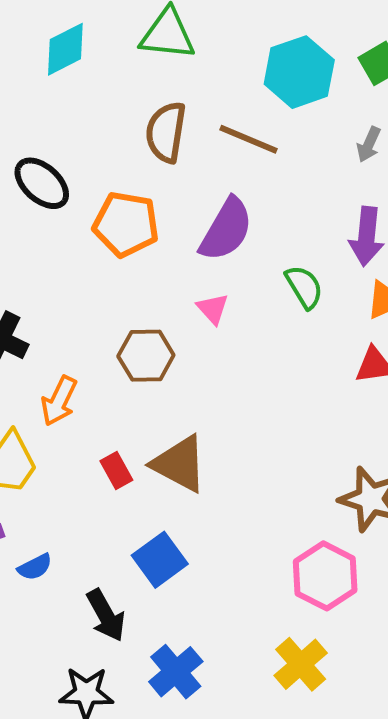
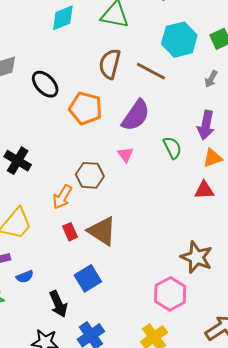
orange arrow: (59, 401) -> (62, 197), moved

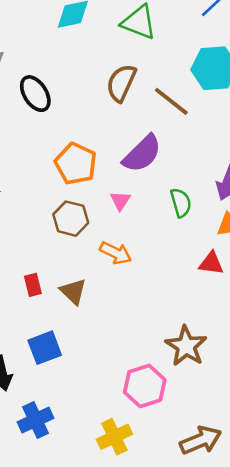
orange pentagon: (86, 108) -> (76, 164), moved
orange arrow: (62, 197) -> (116, 253), moved, turned -105
brown triangle: (102, 231) -> (73, 291), size x0.7

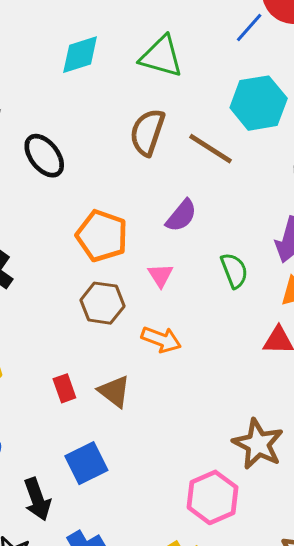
purple semicircle: (142, 154) -> (181, 216), size x0.7

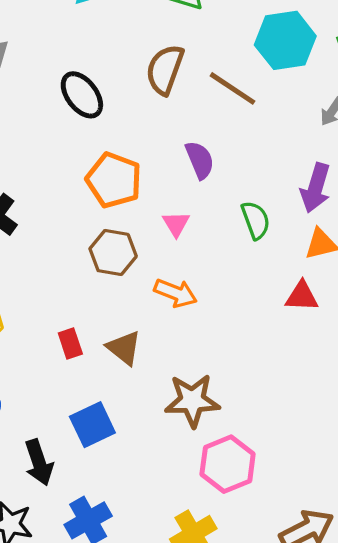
black ellipse: (44, 156) -> (82, 95), moved
purple semicircle: (181, 216) -> (200, 160), turned -63
brown star: (258, 444) -> (192, 401), moved, turned -30

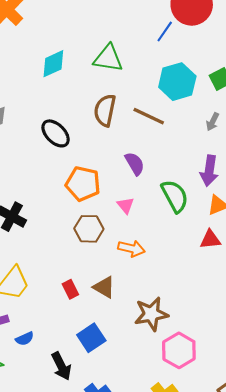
green semicircle: (256, 220) -> (175, 196), size x1.4

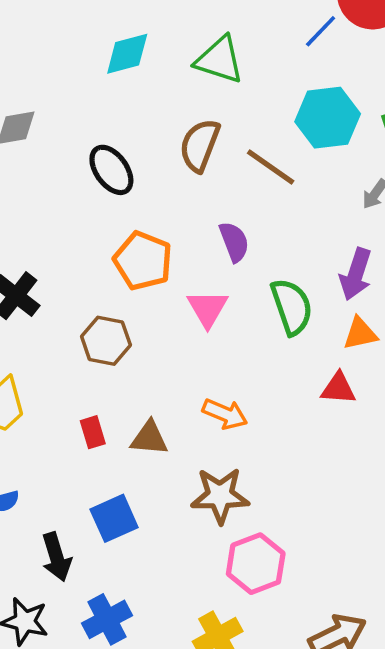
pink triangle: (126, 205) -> (208, 309), size x1.4
brown hexagon: (89, 229) -> (106, 341), moved
orange arrow: (131, 248) -> (225, 414), moved
brown triangle: (104, 287) -> (149, 438), turned -35

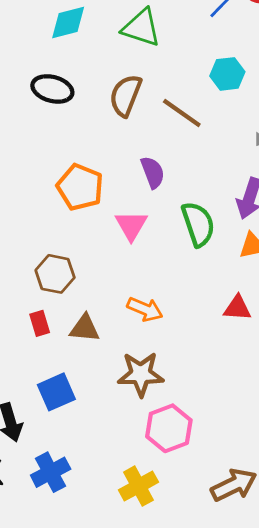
cyan hexagon: (328, 118) -> (227, 74), size x0.7
black ellipse: (111, 170) -> (52, 89), moved, turned -39
brown hexagon: (106, 341) -> (55, 274), moved
red triangle: (338, 388) -> (237, 308), moved

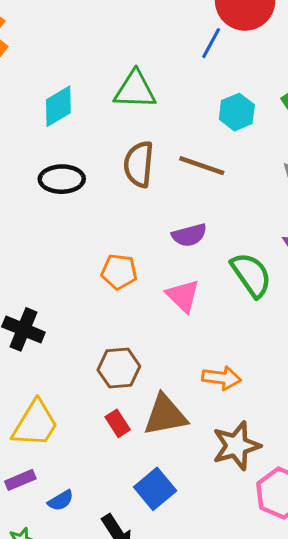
purple semicircle: (153, 172) -> (189, 235), turned 112
orange pentagon: (80, 187) -> (119, 272), size x0.7
brown triangle: (85, 328) -> (165, 415), size x1.4

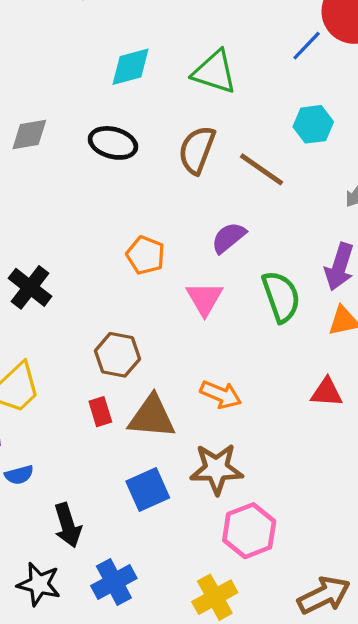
purple semicircle: (189, 235) -> (229, 238), turned 140
blue square: (155, 489) -> (148, 490), moved

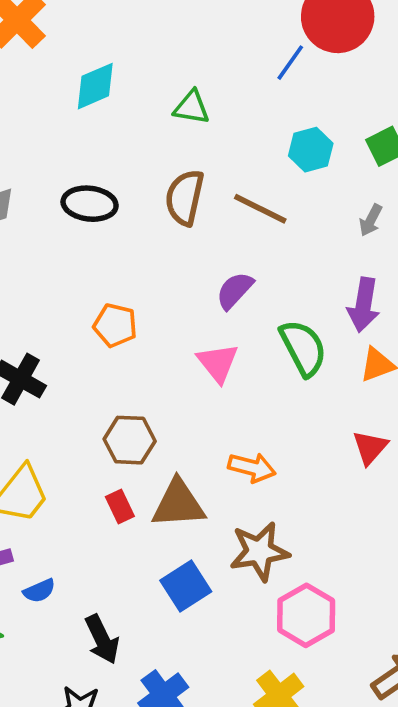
cyan diamond: (130, 67) -> (95, 86), moved
green triangle: (214, 72) -> (191, 107), size x0.7
orange pentagon: (145, 255) -> (115, 325), moved
red triangle: (327, 392) -> (370, 447), turned -44

